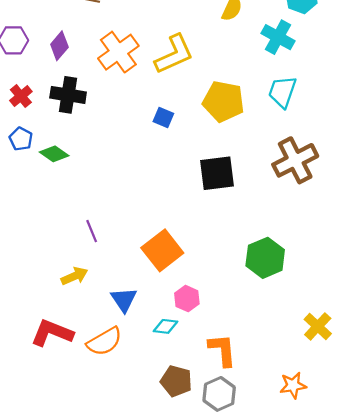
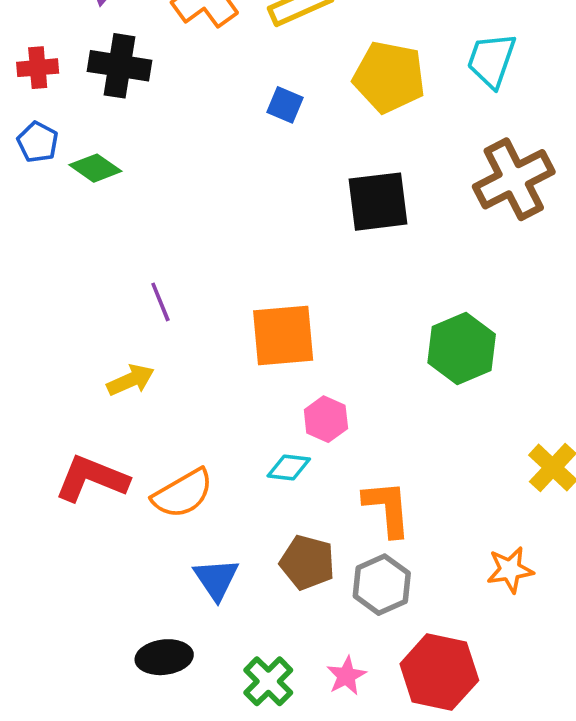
red cross: (21, 96) -> (38, 68), turned 35
orange square: (162, 250) -> (283, 335), turned 33
blue triangle: (124, 300) -> (216, 579), moved

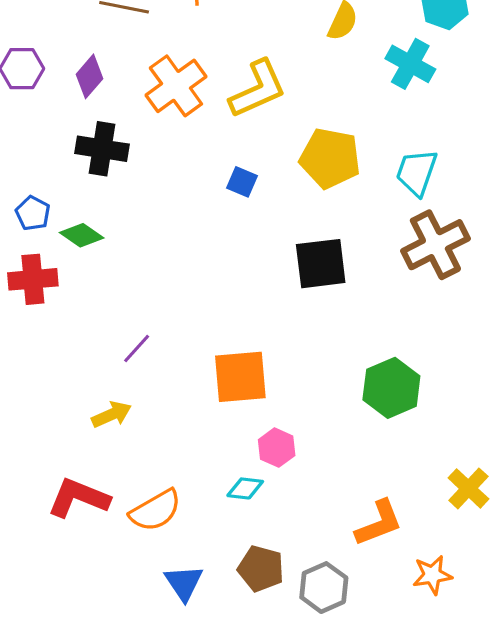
cyan trapezoid: (491, 60) -> (417, 172), moved
red cross: (38, 68) -> (33, 279), moved, size x1.4
purple line: (160, 302) -> (137, 348), turned 64
orange L-shape: (387, 508) -> (379, 523), moved, turned 74

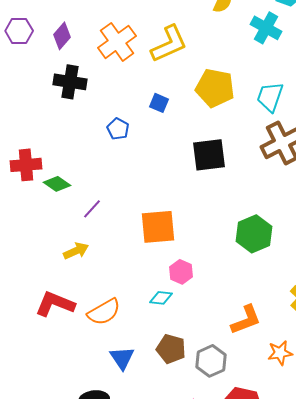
blue pentagon: (33, 213) -> (118, 129), moved
green diamond: (82, 235) -> (57, 184), moved

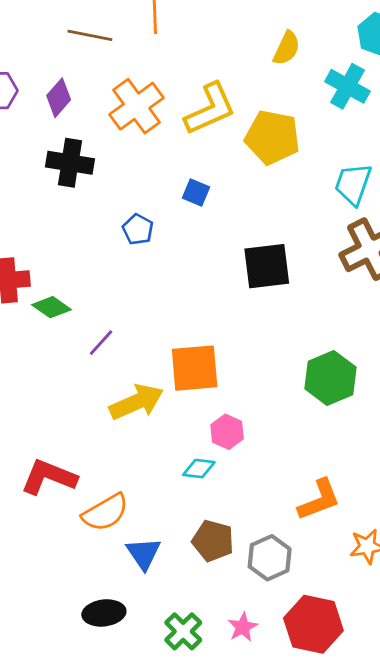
yellow pentagon: (215, 88) -> (272, 137), moved
yellow arrow: (76, 251) -> (137, 402), moved, size x1.5
orange semicircle: (104, 312) -> (105, 512), moved

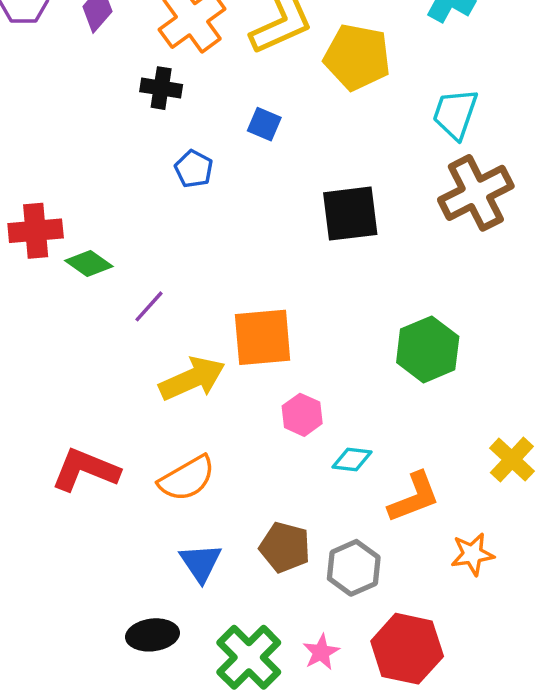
black cross: (70, 163) -> (161, 88), moved, size x0.7
cyan diamond: (199, 469) -> (352, 460), moved
orange semicircle: (105, 512) -> (187, 478), moved
green cross: (183, 631) -> (249, 657), size x1.4

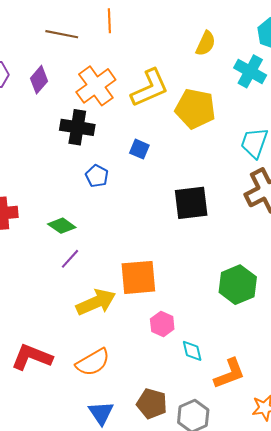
black cross: (161, 88) -> (77, 127), size x1.4
green diamond: (89, 263) -> (62, 226), moved
cyan diamond: (352, 460) -> (192, 351), turned 70

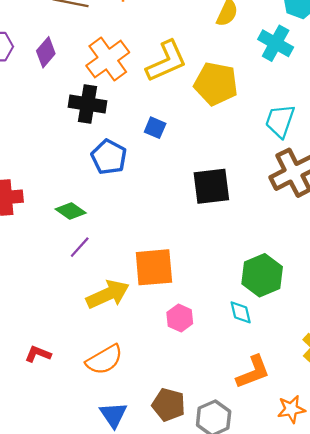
blue pentagon: (97, 176) -> (109, 157), size x1.4
cyan diamond: (192, 351) -> (241, 312), moved
red L-shape: (32, 357) -> (38, 354), size x0.6

